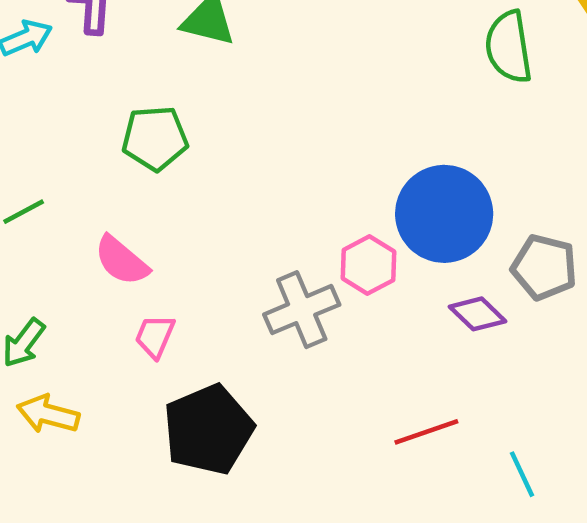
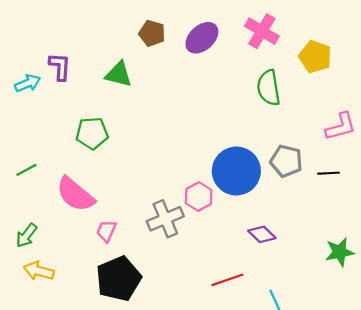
pink semicircle: (122, 261) -> (75, 194), size x1.4
gray pentagon: (544, 267) -> (286, 161), moved
purple diamond: (478, 314) -> (262, 234), moved
pink trapezoid: (155, 336) -> (106, 231), moved

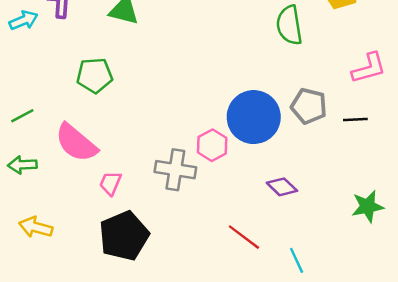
gray cross: (165, 219) -> (175, 170), turned 32
green arrow: (26, 235) -> (22, 165), moved, turned 50
red line: (227, 280) -> (244, 237), turned 56

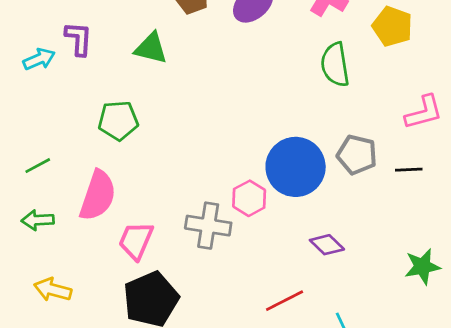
pink semicircle: (76, 143) -> (98, 196), turned -111
pink trapezoid: (110, 183) -> (136, 241), size x1.4
red line: (244, 237) -> (285, 301), turned -64

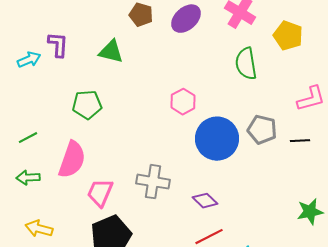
pink hexagon: (249, 198) -> (183, 102), moved
purple diamond: (327, 245) -> (205, 201), moved

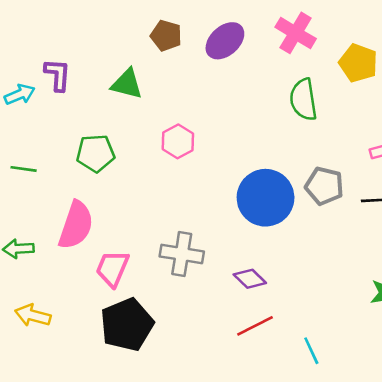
pink hexagon: (183, 102) -> (178, 141), moved
green line: (28, 138) -> (24, 169), moved, turned 36

